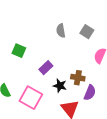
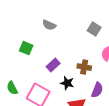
gray semicircle: (61, 31) -> (49, 25), moved, turned -56
brown cross: (78, 78) -> (84, 67), moved

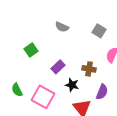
gray semicircle: (49, 25) -> (62, 27), moved
green square: (26, 48) -> (31, 50), turned 32

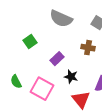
gray semicircle: (62, 27) -> (61, 19), size x1.6
brown cross: (89, 69) -> (88, 48), moved

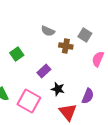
gray semicircle: (61, 19) -> (48, 31), size x0.6
brown cross: (88, 48) -> (66, 46), moved

